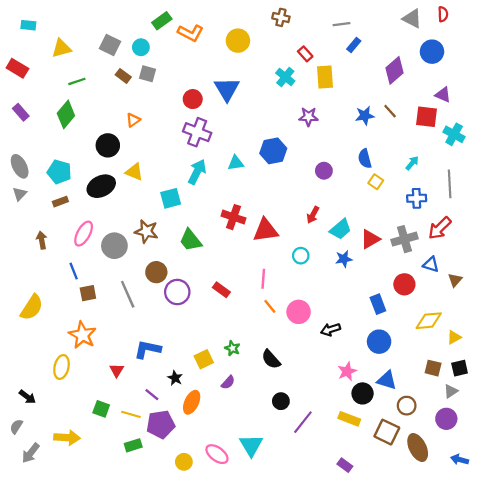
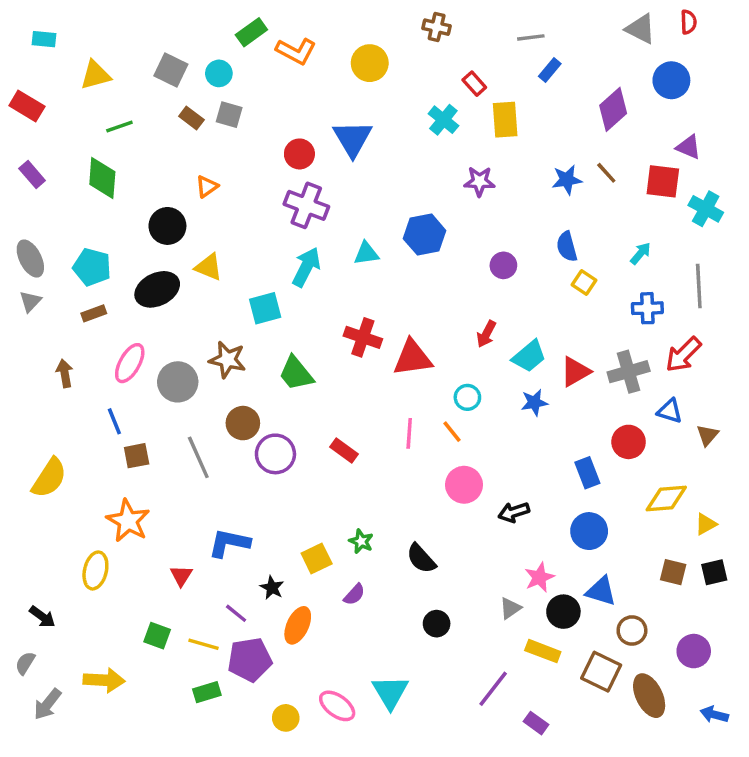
green diamond: (66, 114) -> (102, 178), turned -36
orange line: (270, 306) -> (452, 432), moved
gray triangle: (451, 391) -> (510, 608), moved
purple line: (303, 422) -> (493, 689), moved

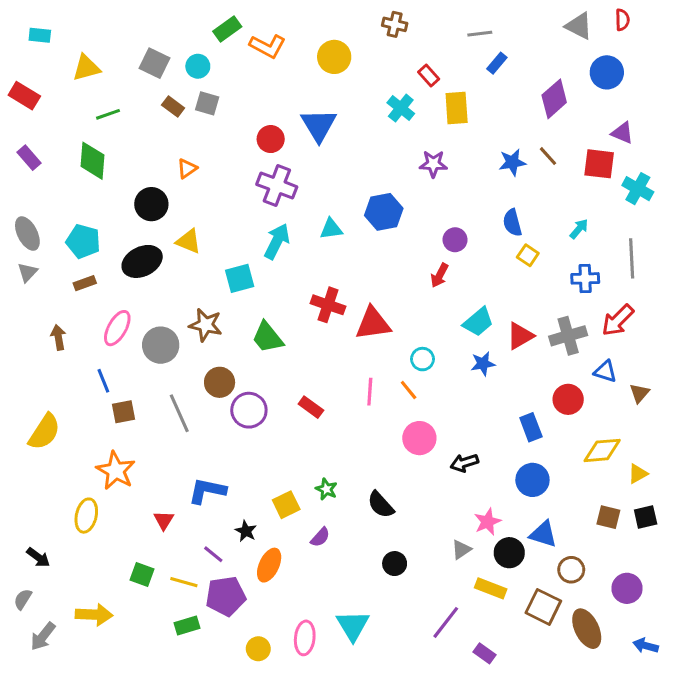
red arrow: (486, 334) -> (440, 275), moved
pink ellipse: (337, 706) -> (305, 638), turned 60

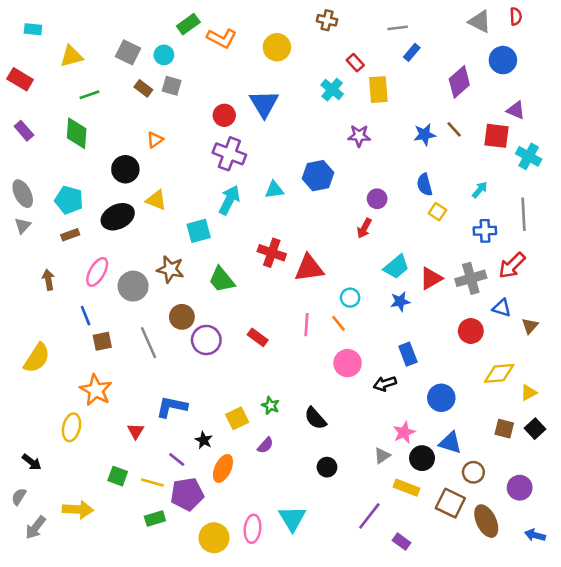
blue rectangle: (531, 427) -> (408, 354), moved
black square: (646, 517) -> (535, 429), turned -30
yellow circle: (258, 649) -> (214, 538), size x1.5

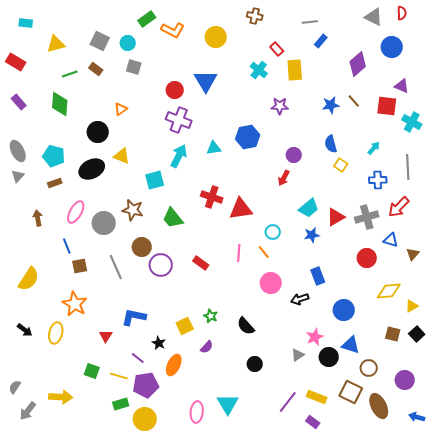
brown rectangle: (143, 88) -> (96, 69), moved
black arrow: (32, 462) -> (25, 330), moved
yellow rectangle: (407, 488) -> (317, 397), moved
yellow circle: (214, 538) -> (145, 419), moved

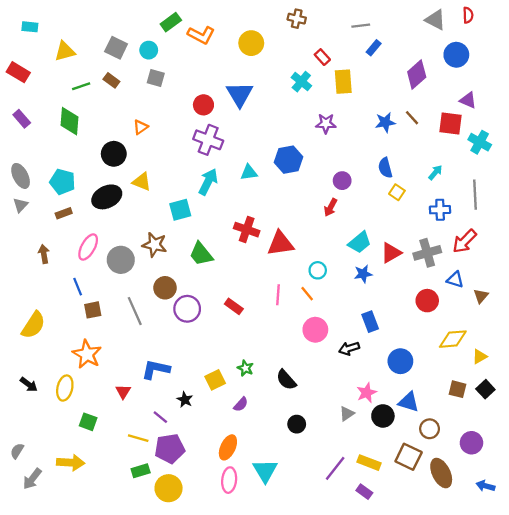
orange ellipse: (174, 365) -> (228, 447), moved
green square: (92, 371) -> (88, 422), moved

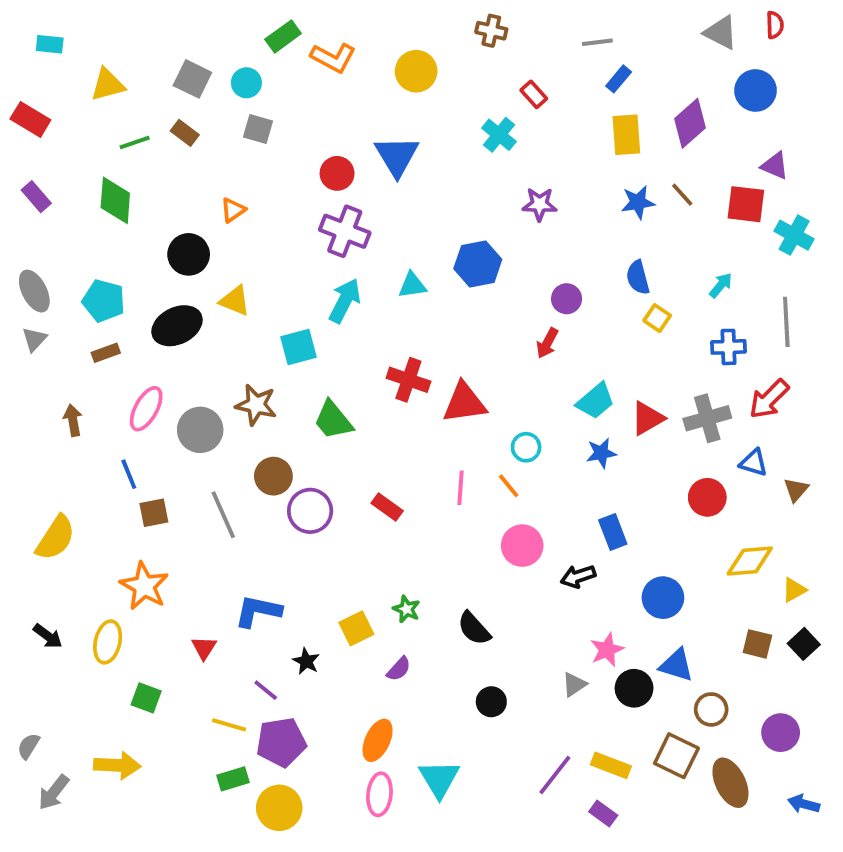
yellow rectangle: (343, 82) -> (626, 135), moved

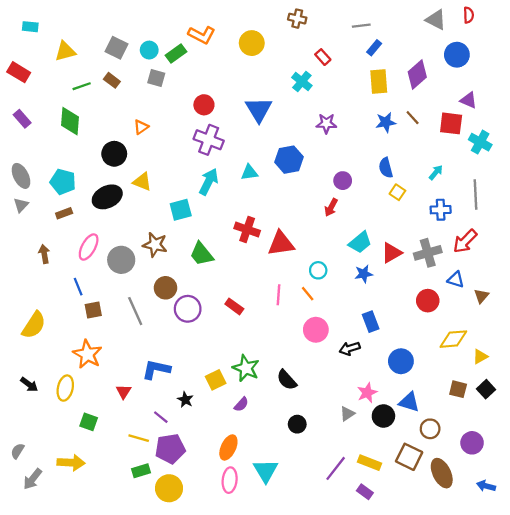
green rectangle: (283, 36) -> (176, 54), moved
blue triangle: (397, 156) -> (259, 109), moved
green star: (406, 609) -> (246, 368), size x1.6

